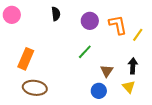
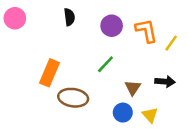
orange rectangle: (26, 59) -> (50, 73), moved
black arrow: (133, 66) -> (165, 82), turned 91
yellow triangle: (129, 87) -> (150, 115), moved
brown ellipse: (35, 88) -> (73, 98), moved

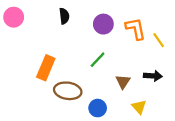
yellow line: (171, 43) -> (159, 40), turned -70
blue circle: (123, 113) -> (98, 108), moved

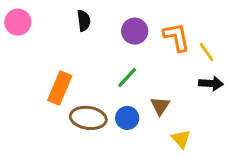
black arrow: (153, 76) -> (211, 83), moved
blue circle: (98, 108) -> (127, 118), moved

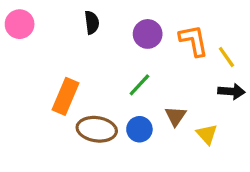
yellow triangle: (181, 139) -> (207, 134), moved

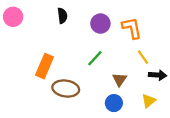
yellow line: (226, 57) -> (143, 57), moved
black arrow: (231, 91) -> (158, 75), moved
blue circle: (139, 129) -> (114, 103), moved
yellow triangle: (207, 134) -> (149, 101), moved, turned 32

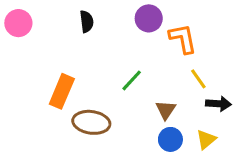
purple circle: (100, 24) -> (149, 18), moved
blue circle: (114, 103) -> (170, 139), moved

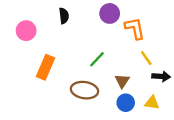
pink circle: (18, 23) -> (26, 31), moved
brown ellipse: (91, 122) -> (84, 90), moved
yellow triangle: (206, 139) -> (152, 103), turned 49

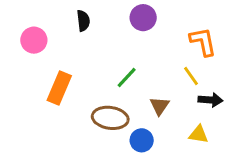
orange L-shape: (135, 28) -> (203, 42), moved
blue circle: (126, 103) -> (142, 140), moved

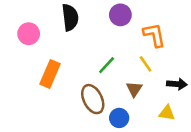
black semicircle: (83, 21) -> (70, 17), size x1.5
orange L-shape: (203, 42) -> (154, 35), moved
yellow line: (191, 76) -> (146, 64), moved
brown ellipse: (110, 118) -> (93, 99), turned 56

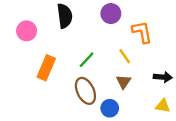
yellow line: (146, 64) -> (125, 56), moved
green line: (107, 65) -> (87, 60), moved
yellow triangle: (167, 113) -> (163, 106), moved

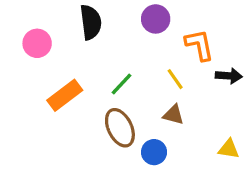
orange rectangle: (46, 68) -> (65, 95), turned 30
black arrow: (163, 77) -> (229, 76), moved
brown triangle: (124, 82) -> (173, 115), turned -49

